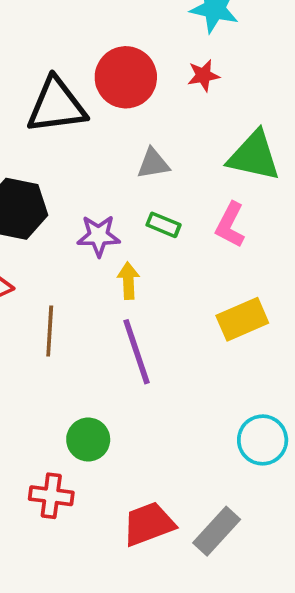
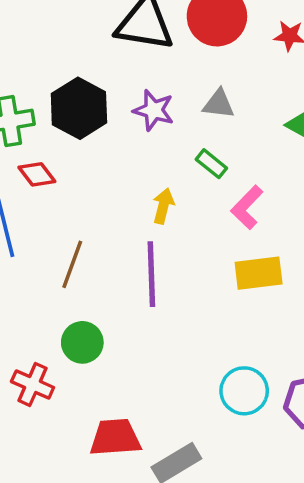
pink L-shape: (230, 225) -> (247, 207), moved
purple star: (99, 236) -> (154, 110), moved
brown line: (50, 331) -> (72, 264), moved

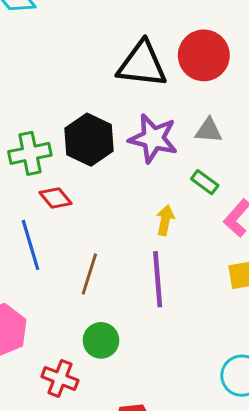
purple star: (154, 110) -> (153, 138), size x1.4

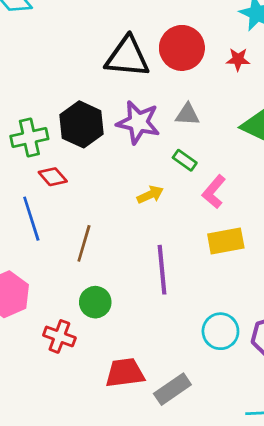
yellow arrow: (165, 220) -> (150, 195), turned 55
purple line: (158, 279) -> (162, 270), moved

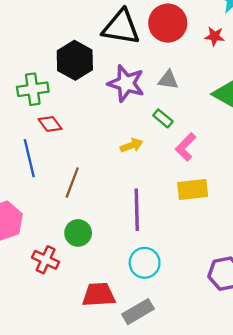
black hexagon: (81, 124) -> (75, 60), moved
cyan circle: (220, 331) -> (145, 263), moved

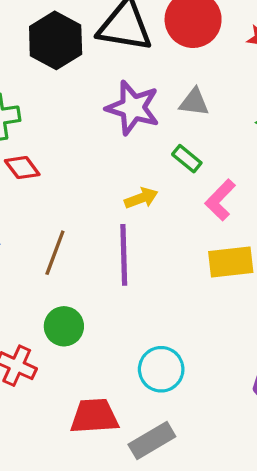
black hexagon: (75, 60) -> (56, 40), moved
purple line: (137, 210) -> (124, 255), moved

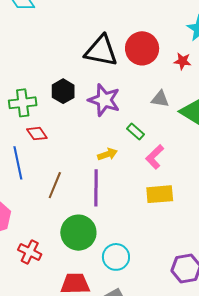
black hexagon: (56, 40) -> (63, 91), moved, size x0.7
gray triangle: (194, 102) -> (160, 99), moved
green circle: (64, 326) -> (78, 233), moved, size x1.5

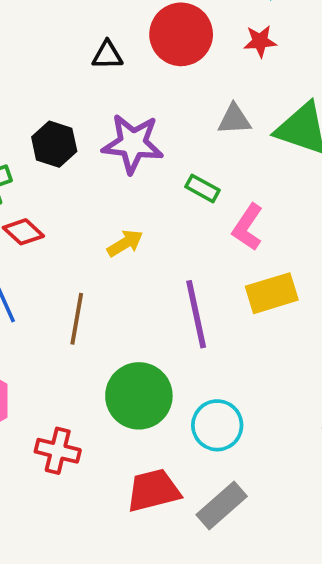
black triangle: (101, 51) -> (107, 55), size x0.5
yellow arrow: (107, 154) -> (125, 243), moved
purple line: (96, 188) -> (196, 314), moved

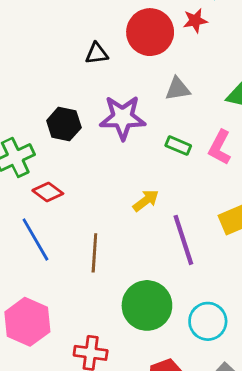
red star: (260, 41) -> (195, 21), moved
gray triangle: (234, 119) -> (178, 89), moved
pink L-shape: (248, 227) -> (220, 147), moved
yellow arrow: (125, 243) -> (146, 200), moved

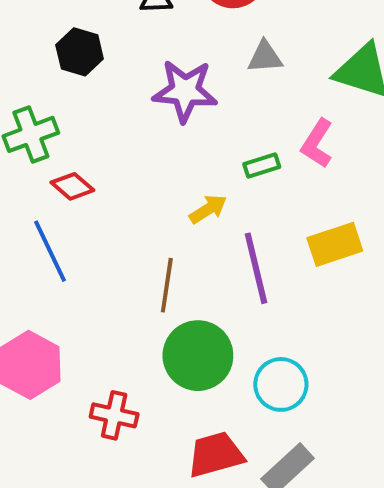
black hexagon: (64, 124) -> (80, 52), moved
green rectangle: (178, 146) -> (262, 165), moved, turned -45
brown line: (94, 253) -> (167, 285), moved

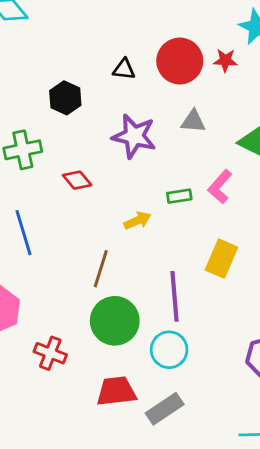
red diamond: (72, 186) -> (77, 180), moved
yellow rectangle: (335, 244) -> (221, 259), turned -57
purple line: (256, 268) -> (174, 296), moved

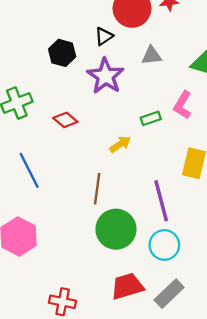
black triangle: (124, 69) -> (104, 36), moved, turned -30
black hexagon: (65, 98) -> (62, 53), moved
purple star: (134, 136) -> (106, 76), turned 30
red cross: (50, 353) -> (63, 302), moved

